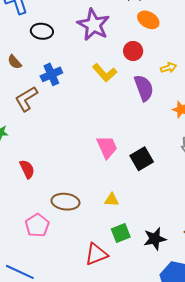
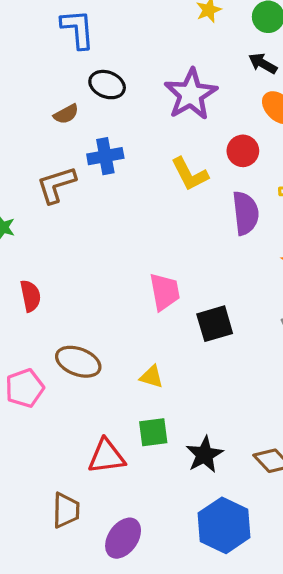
brown semicircle: (15, 62) -> (66, 114), moved, turned -91
black star: (155, 239) -> (204, 455), turned -30

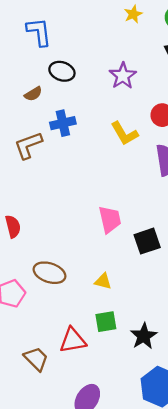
purple star: (191, 94) -> (123, 76), size x0.7
brown trapezoid: (66, 510) -> (36, 359), moved, turned -44

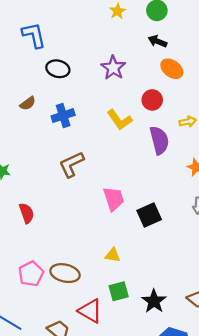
brown semicircle: (33, 94) -> (28, 103), moved
brown L-shape: (28, 145) -> (71, 164), moved
brown ellipse: (50, 273) -> (65, 273), moved
red triangle: (73, 340) -> (90, 311), turned 45

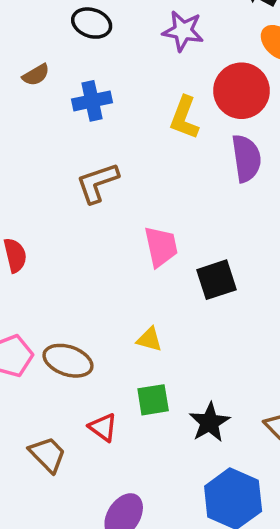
purple star: (113, 68) -> (183, 31), turned -30
red circle: (152, 100) -> (241, 91), size x1.6
yellow L-shape: (120, 120) -> (184, 118), turned 50
red triangle: (90, 311) -> (103, 427), size x0.7

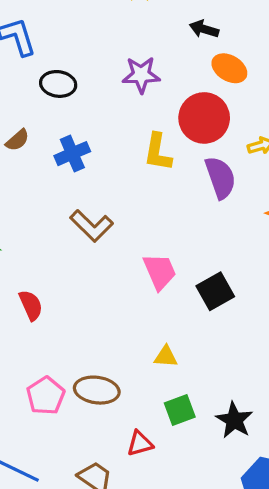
brown L-shape: (97, 183) -> (92, 226), turned -105
red triangle: (103, 427) -> (140, 443), turned -40

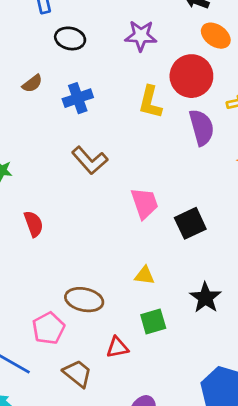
pink pentagon: (46, 396) -> (48, 328), moved
black star: (234, 420) -> (205, 298), moved

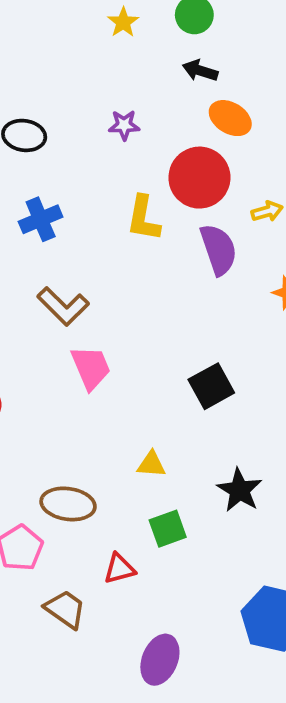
purple star: (141, 36) -> (124, 125), size x0.7
pink trapezoid: (145, 203) -> (91, 368), moved

